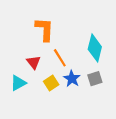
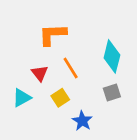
orange L-shape: (45, 29) -> (53, 34), turned -95
blue star: (72, 79) -> (82, 121), moved

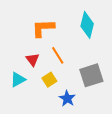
cyan diamond: (112, 56) -> (87, 25), moved
gray square: (112, 93) -> (91, 75), size x1.6

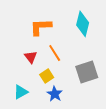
cyan triangle: (18, 80) -> (21, 92), moved
blue star: (67, 98) -> (55, 94), moved

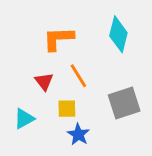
yellow square: (47, 76) -> (67, 109), turned 32
cyan triangle: (21, 92) -> (24, 119), moved

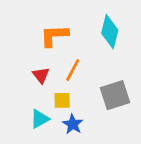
orange line: (78, 76) -> (73, 70), turned 60
cyan triangle: (24, 119) -> (40, 119), moved

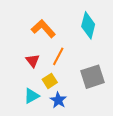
orange L-shape: (54, 36) -> (43, 29), turned 50
yellow square: (62, 100) -> (50, 81), turned -32

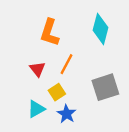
orange L-shape: (43, 29) -> (50, 33), turned -120

